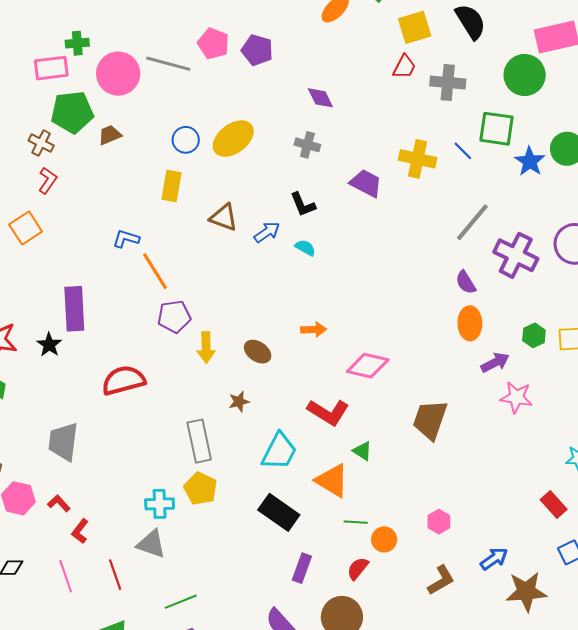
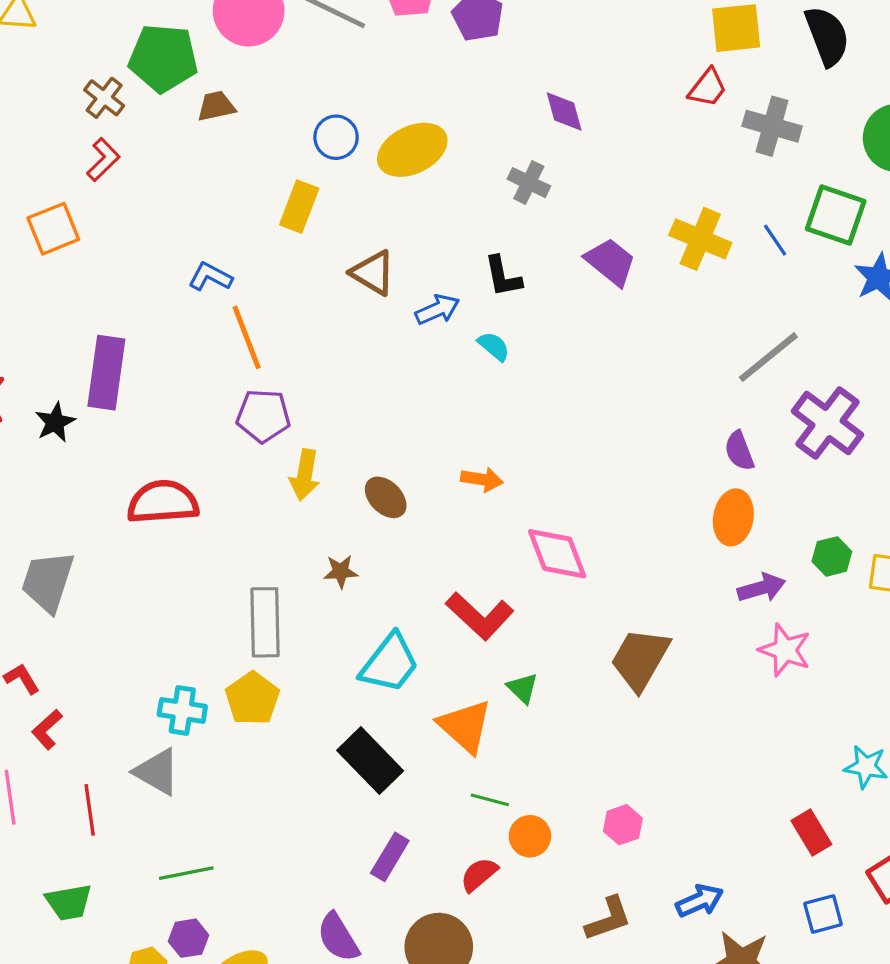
pink diamond: (368, 366) -> (557, 554), turned 45

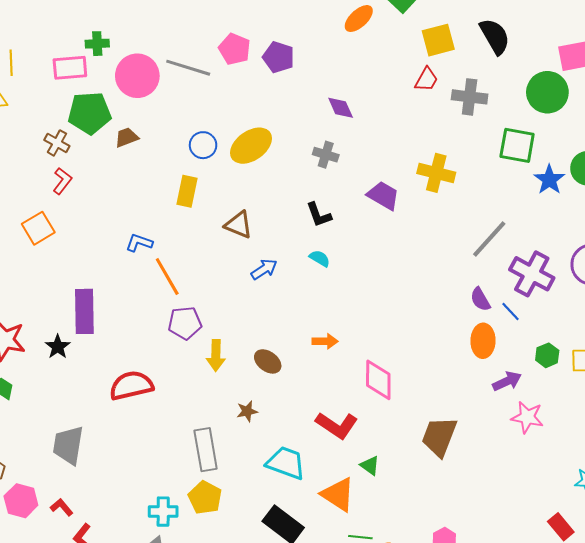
blue line: (775, 240) -> (511, 311), moved
blue arrow: (437, 310) -> (264, 269), moved
pink diamond: (557, 554) -> (378, 380), turned 30
cyan trapezoid: (390, 663) -> (286, 463), turned -99

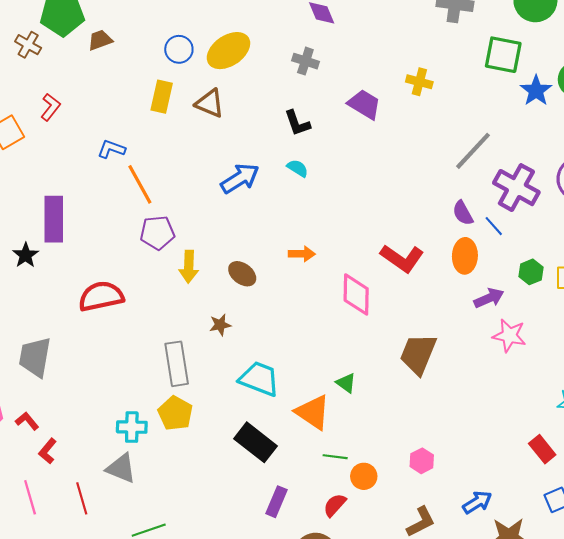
yellow cross: (436, 173) -> (419, 82), size x0.7
red L-shape: (62, 181) -> (50, 107), moved
brown triangle: (239, 225) -> (210, 103), moved
blue arrow: (264, 269) -> (240, 178), size x1.4
red L-shape: (337, 425) -> (402, 258), moved

